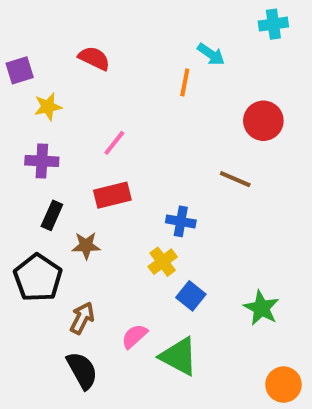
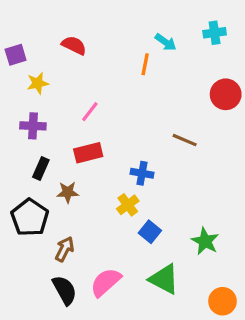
cyan cross: (273, 24) -> (215, 33), moved
red circle: (263, 121) -> (226, 94), moved
pink semicircle: (134, 336) -> (106, 282), moved, size x1.5
green triangle: (179, 356) -> (164, 279), moved

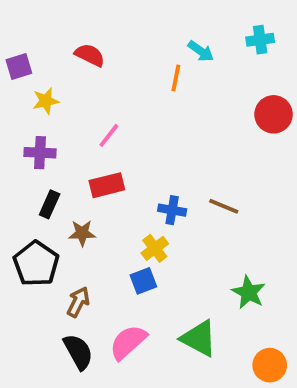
brown line: (185, 140) -> (224, 206), moved
blue square: (150, 232) -> (143, 281), moved, turned 30

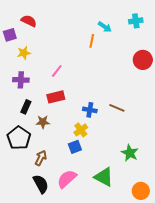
red semicircle: (90, 55) -> (29, 21), moved

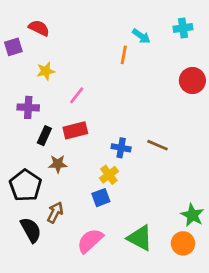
yellow star: (24, 53) -> (46, 71), moved
black rectangle: (26, 107) -> (44, 136), moved
green star: (130, 153) -> (192, 215), moved
black semicircle: (41, 184) -> (31, 230), moved
orange circle: (141, 191) -> (183, 243), moved

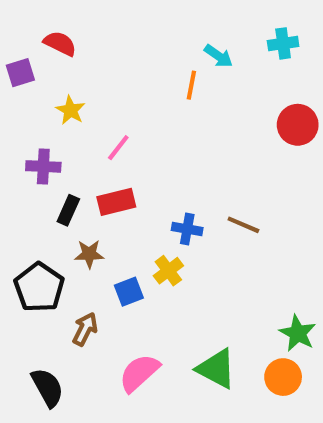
yellow star: (46, 71) -> (70, 110), turned -30
blue square: (101, 198) -> (129, 292), moved
black semicircle: (31, 230) -> (47, 387), moved

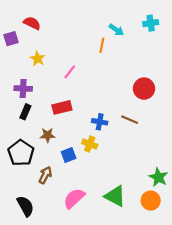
red circle: (298, 125) -> (144, 89), moved
pink line: (118, 148) -> (70, 72), moved
black rectangle: (68, 210) -> (25, 112), moved
yellow cross: (168, 271) -> (90, 144), turned -32

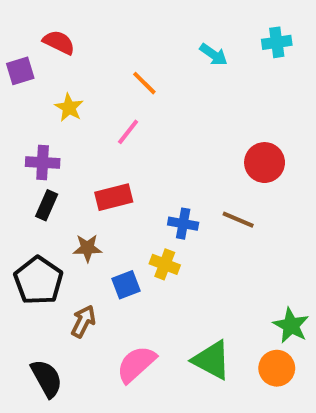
orange line: (102, 45) -> (144, 83), moved, turned -56

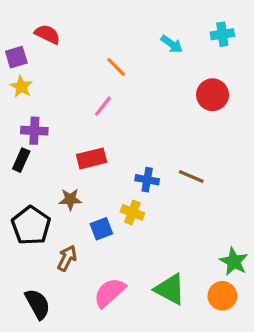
yellow star: (69, 108) -> (21, 87), moved
red circle: (265, 163) -> (213, 95), moved
black rectangle: (47, 205) -> (21, 160), moved

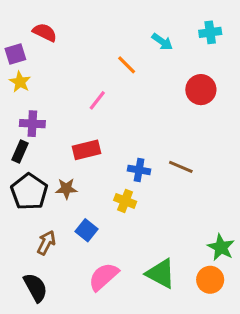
orange line: (116, 67) -> (127, 65), moved
black pentagon: (31, 226) -> (29, 192), moved
blue square: (101, 229) -> (86, 230), moved, turned -30
brown arrow: (67, 258) -> (46, 243), moved

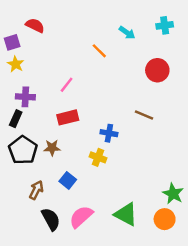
pink line: (97, 100) -> (67, 85), moved
brown line: (181, 167) -> (144, 115), moved
black semicircle: (35, 287) -> (51, 219), moved

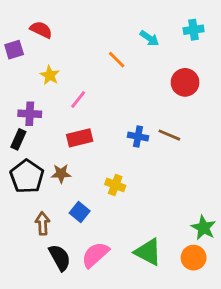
yellow star: (16, 64) -> (50, 75), moved
blue cross: (109, 133) -> (138, 137), moved
brown arrow: (36, 190) -> (43, 223), turned -30

